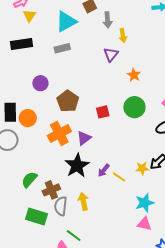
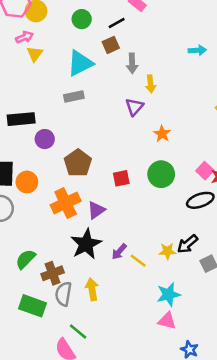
black rectangle: (21, 44) -> (21, 119), moved

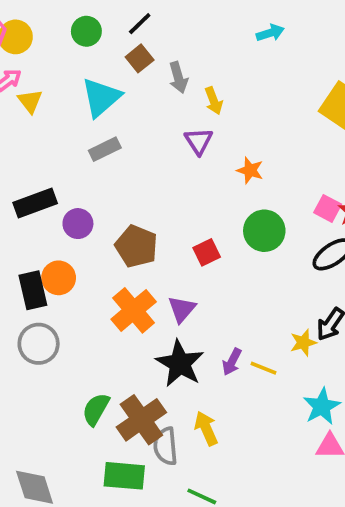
orange circle: (27, 182) -> (59, 278), moved
brown cross: (53, 273) -> (141, 420), size x1.4

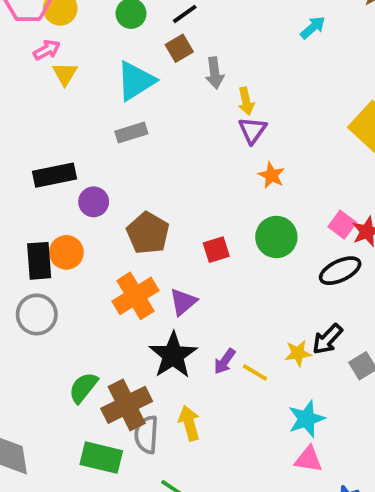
cyan arrow: (270, 33) -> (313, 27), moved, turned -32
purple triangle: (199, 141) -> (252, 130), moved

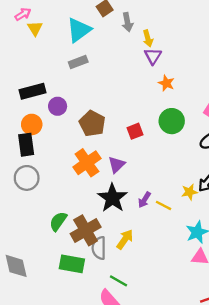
orange circle: (66, 252) -> (32, 124), moved
yellow arrow: (189, 423) -> (125, 239), turned 54

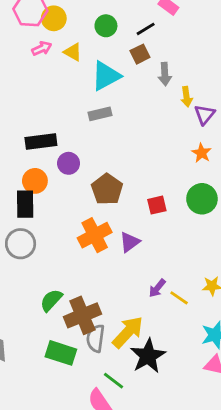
yellow triangle: (35, 28) -> (73, 52), moved, turned -35
purple triangle: (153, 56) -> (205, 115), moved
black star: (112, 198) -> (148, 356), moved
yellow arrow: (125, 239) -> (128, 332), size x1.4

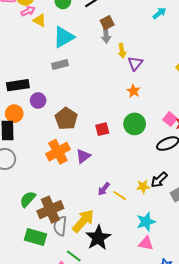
pink arrow: (42, 48) -> (28, 11), moved
brown square: (140, 54) -> (107, 23), moved

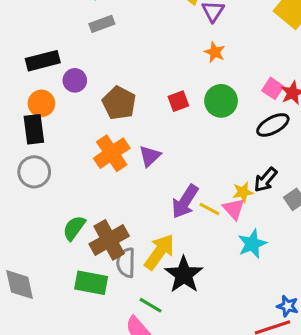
red square: (102, 129) -> (178, 101), moved
purple arrow: (104, 189) -> (185, 202), size x1.6
pink triangle: (146, 243) -> (234, 209), moved, turned 42

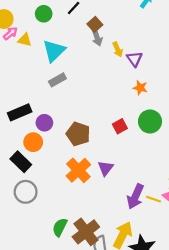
orange circle: (41, 103) -> (33, 142), moved
black rectangle: (34, 129) -> (21, 162), turned -30

